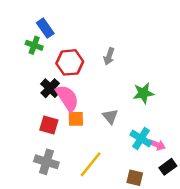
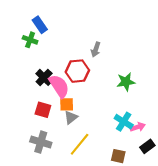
red hexagon: (70, 62) -> (77, 71), moved
gray triangle: (110, 116) -> (71, 117), moved, turned 32
pink arrow: (157, 145) -> (138, 127), turned -40

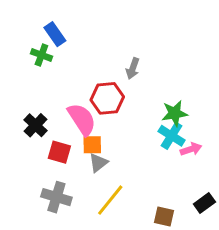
black cross: (44, 77) -> (35, 125), moved
cyan cross: (124, 122) -> (172, 136), moved
pink arrow: (138, 127) -> (191, 149), moved

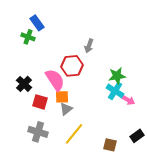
pink arrow: (191, 149) -> (128, 100), turned 48

